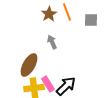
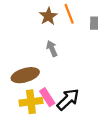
brown ellipse: (29, 65) -> (25, 75), turned 45

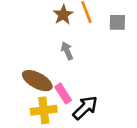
brown ellipse: (25, 75) -> (37, 81), turned 44
pink rectangle: (47, 97) -> (63, 93), moved

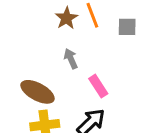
pink rectangle: (63, 93) -> (98, 86), moved

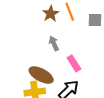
brown ellipse: (38, 92) -> (41, 75), moved

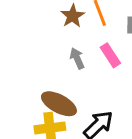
pink rectangle: (74, 63) -> (110, 55), moved

